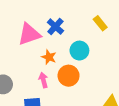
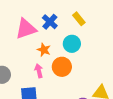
yellow rectangle: (100, 23) -> (79, 19), moved

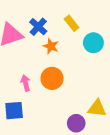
cyan circle: (72, 44) -> (93, 43), moved
orange star: (44, 50) -> (51, 46), moved

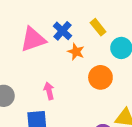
orange circle: (52, 78) -> (100, 77), moved

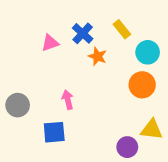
pink triangle: (33, 39) -> (50, 43), size x0.6
orange circle: (100, 77) -> (142, 85), moved

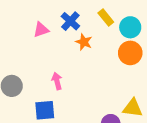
cyan circle: (148, 52) -> (130, 27), moved
orange circle: (142, 85) -> (130, 53), moved

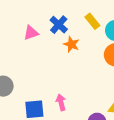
pink arrow: (57, 81) -> (61, 102), moved

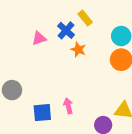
yellow rectangle: (92, 21) -> (85, 18), moved

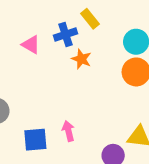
blue cross: (66, 30) -> (66, 35), turned 30
pink triangle: (39, 38) -> (31, 45), turned 49

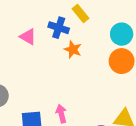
blue cross: (66, 35) -> (59, 28), turned 36

